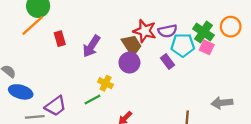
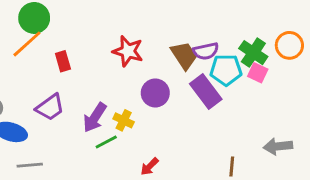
red star: (145, 31) -> (128, 51), moved
brown trapezoid: (132, 45) -> (184, 55), moved
purple arrow: (91, 46) -> (95, 117), moved
purple rectangle: (168, 61) -> (206, 92), size x1.6
purple trapezoid: (55, 106) -> (50, 107), moved

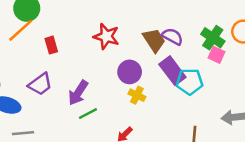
purple semicircle: (206, 51) -> (172, 36), turned -140
cyan pentagon: (226, 70) -> (190, 82), moved
yellow cross: (124, 120) -> (137, 95), moved

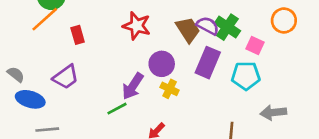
green cross: (213, 38) -> (227, 27), moved
purple rectangle: (172, 71) -> (208, 63), turned 60
cyan pentagon: (190, 82) -> (246, 76), moved
purple arrow: (78, 93) -> (133, 86), moved

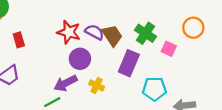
purple semicircle: (208, 26) -> (94, 32), moved
purple circle: (162, 64) -> (80, 59), moved
cyan pentagon: (246, 76) -> (154, 89), moved
purple arrow: (133, 86) -> (65, 83), turned 30

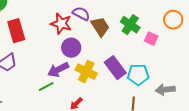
purple semicircle: (94, 32) -> (81, 14), moved
red rectangle: (19, 40) -> (16, 31), size x1.6
purple rectangle: (129, 63) -> (115, 68), moved, turned -60
yellow cross: (97, 85) -> (86, 72), size x1.5

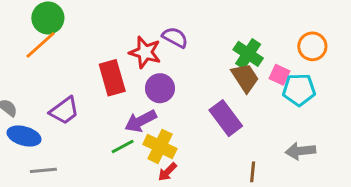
brown trapezoid: (100, 27) -> (245, 78), moved
red rectangle: (16, 31) -> (112, 78), moved
yellow cross: (86, 72) -> (160, 146), moved
cyan pentagon: (138, 75) -> (299, 90), moved

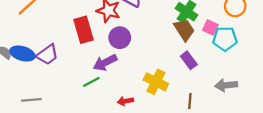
purple rectangle: (226, 118) -> (189, 60), moved, size x0.7
blue ellipse: (24, 136) -> (22, 54), moved
yellow cross: (160, 146) -> (156, 82), moved
red arrow: (167, 172) -> (125, 101), turned 35

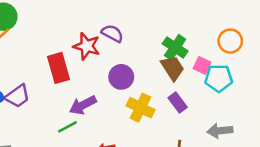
purple circle: (120, 38) -> (121, 77), moved
yellow cross: (156, 82) -> (140, 108), moved

